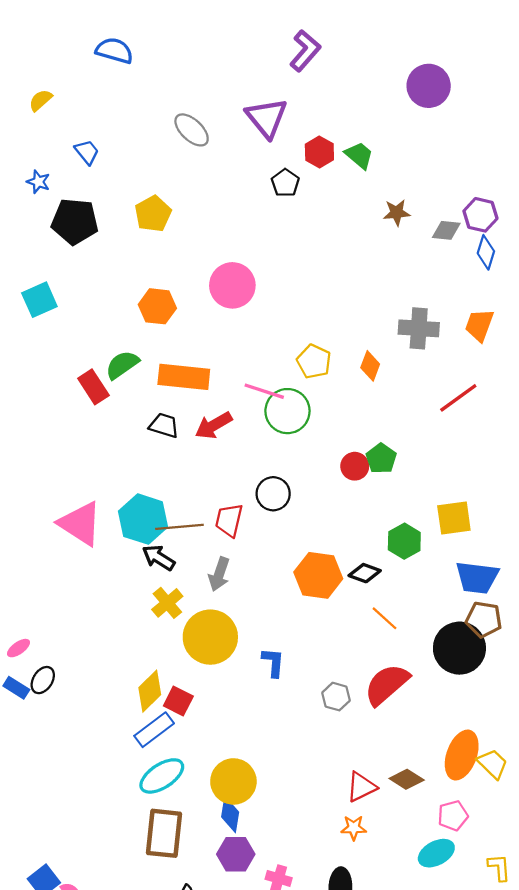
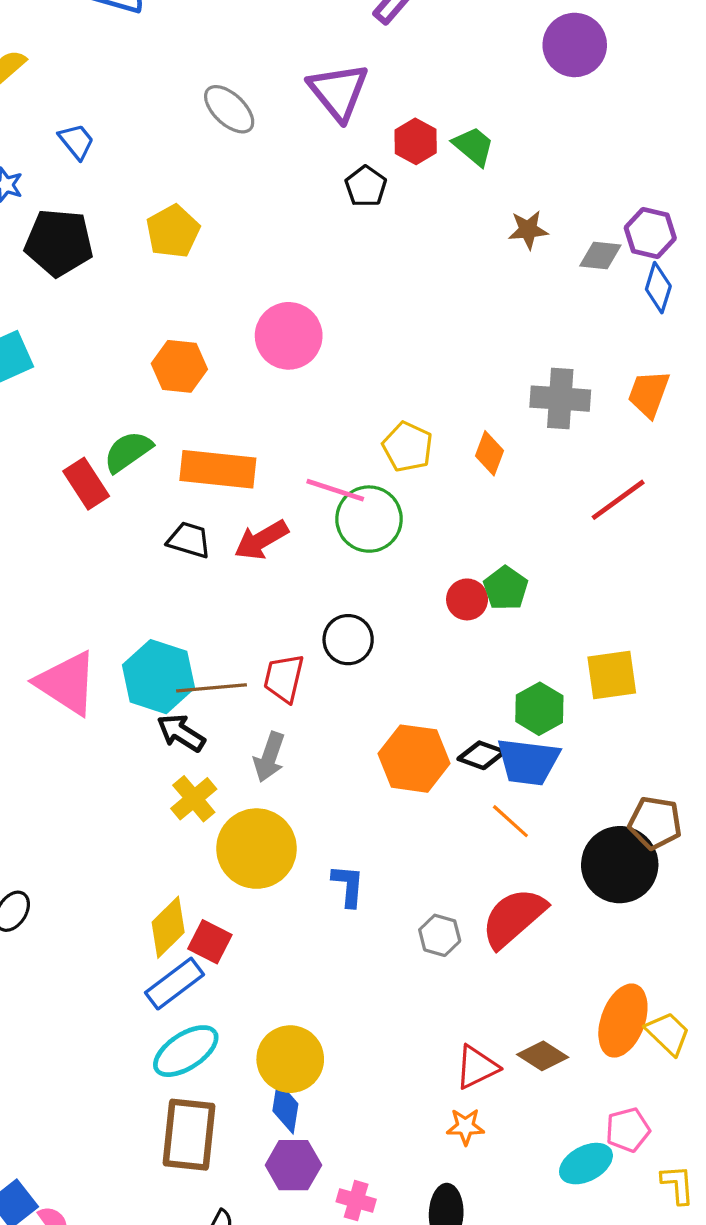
blue trapezoid: (477, 578) -> (528, 762), moved
pink pentagon: (453, 816) -> (628, 1130), moved

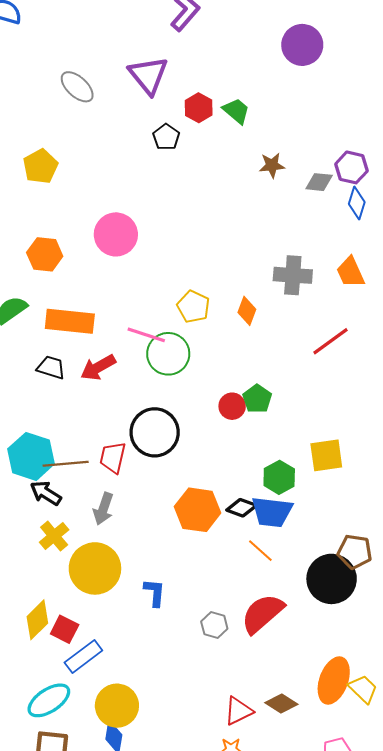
orange trapezoid: (649, 394) -> (350, 272), turned -44
black circle: (348, 640) -> (155, 432), size x1.5
blue rectangle: (175, 984) -> (83, 656), moved

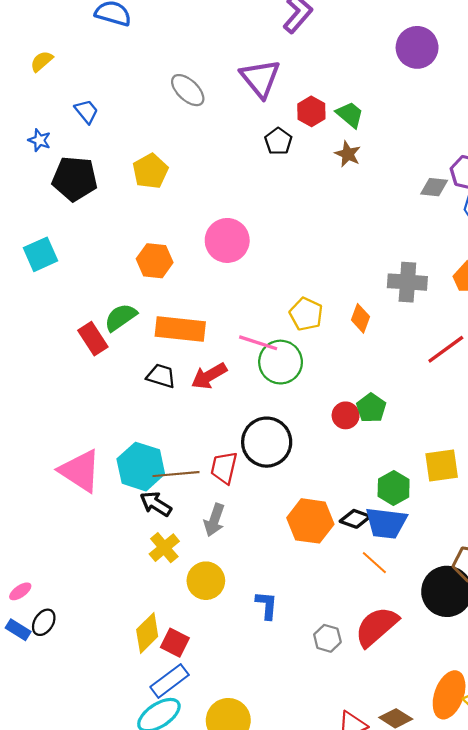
brown star: (272, 165) -> (348, 154), moved, turned 30
yellow circle: (95, 568) -> (206, 581), size x0.7
blue rectangle: (83, 656) -> (170, 681), moved

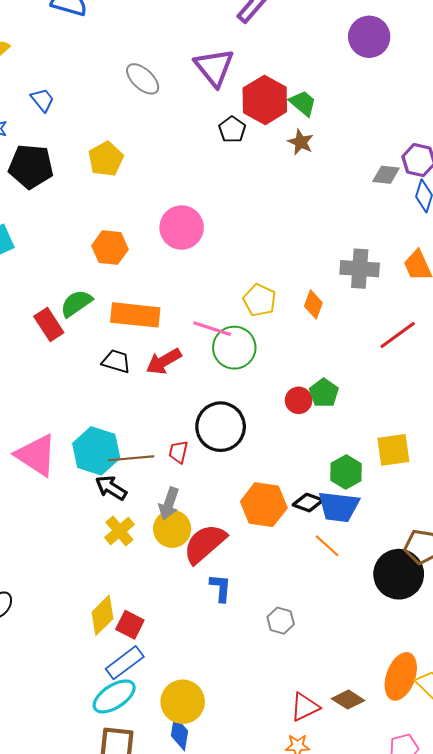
red hexagon: (311, 111) -> (265, 100), size x1.6
red trapezoid: (224, 468) -> (178, 452), size x0.7
yellow circle: (206, 581) -> (172, 529), moved
red semicircle: (377, 627) -> (205, 544), moved

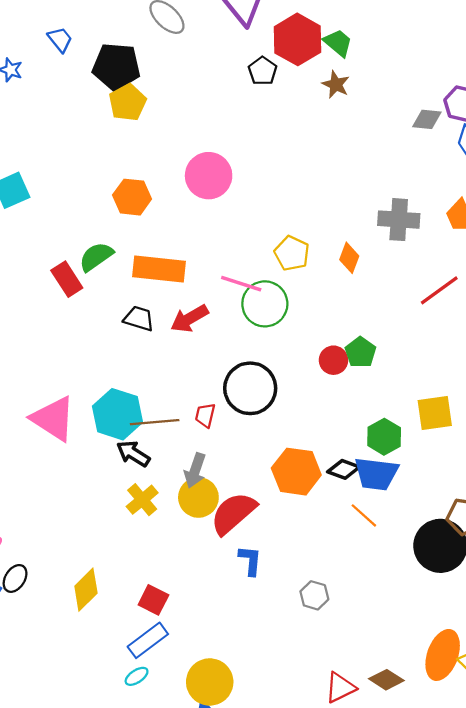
black pentagon: (31, 166) -> (116, 66), moved
yellow diamond: (103, 615) -> (86, 590), moved
cyan ellipse: (114, 696) -> (137, 676), size x0.5

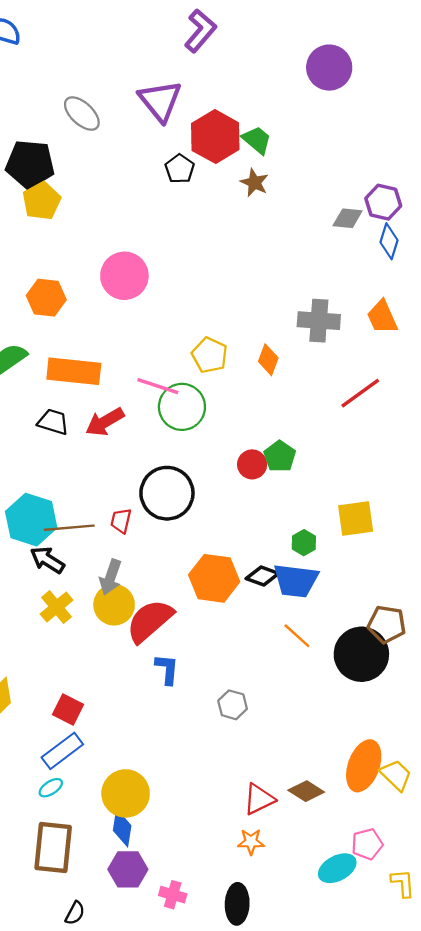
green hexagon: (384, 437) -> (304, 543), size x0.7
orange line: (364, 515) -> (297, 636), moved

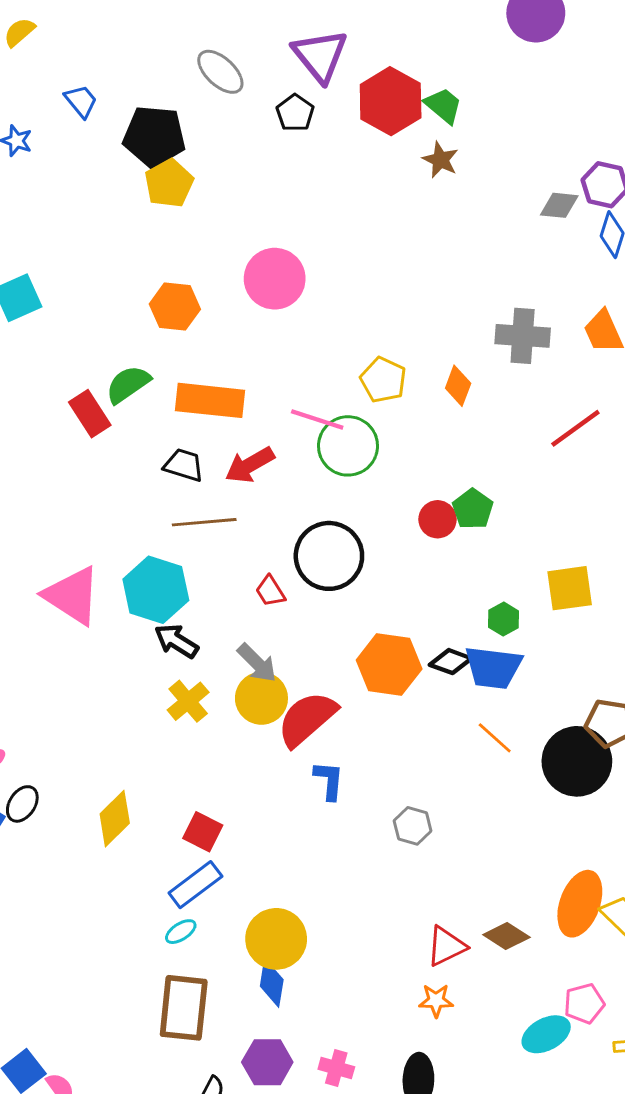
black pentagon: (180, 169) -> (295, 113), moved
red trapezoid: (121, 521) -> (270, 591), turned -45
brown line: (69, 528) -> (204, 522), moved
gray arrow: (111, 577) -> (257, 663), turned -64
purple hexagon: (128, 869) -> (267, 1062), moved

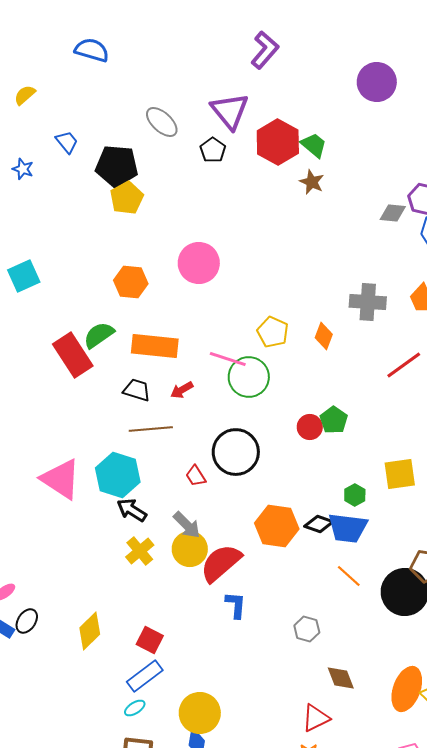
red rectangle: (90, 414) -> (73, 355), size x1.4
red arrow: (250, 465) -> (182, 390), size x0.7
gray hexagon: (413, 826) -> (307, 629), moved
brown diamond: (506, 936) -> (341, 678), moved, turned 36

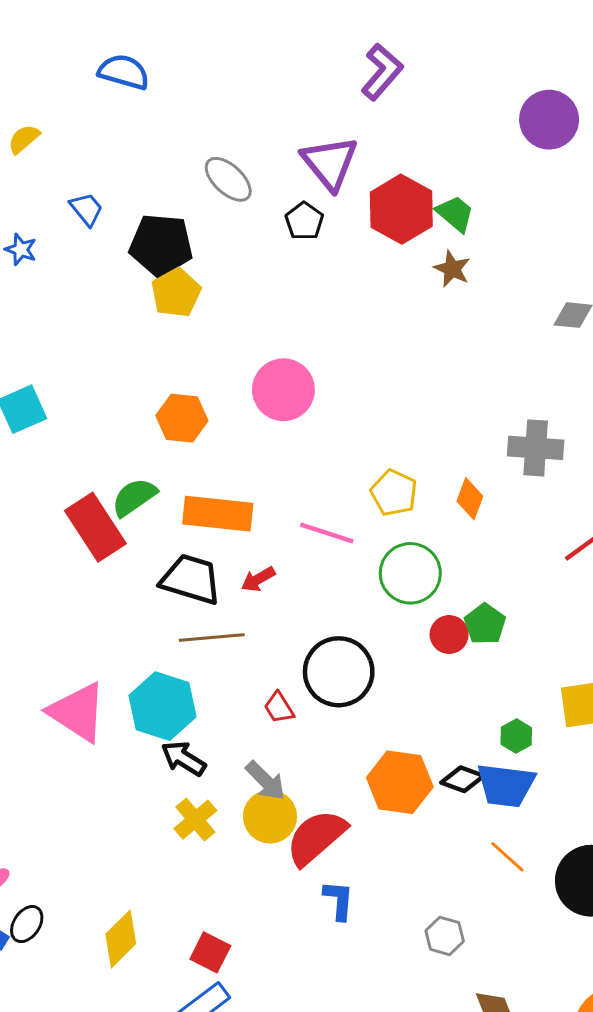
green circle: (249, 377) -> (410, 573), moved
black trapezoid: (137, 390) -> (191, 579), size x1.5

